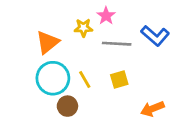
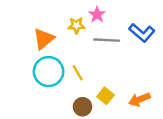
yellow square: (119, 80) -> (106, 96), moved, turned -35
brown circle: (67, 106) -> (82, 107), moved

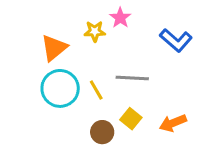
gray line: (107, 40) -> (132, 78), moved

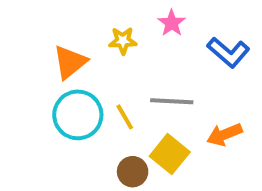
pink star: (120, 18) -> (172, 23), moved
yellow square: (131, 119) -> (170, 154), size x1.4
orange arrow: (173, 123) -> (224, 134), moved

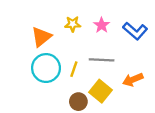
pink star: (172, 23) -> (102, 25), moved
yellow line: (125, 117) -> (74, 69), turned 49

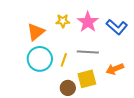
pink star: (102, 25) -> (88, 22), size x1.5
yellow square: (100, 91) -> (87, 79), turned 36

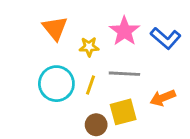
yellow star: (63, 21) -> (89, 47), moved
orange triangle: (36, 32) -> (55, 28), moved, turned -30

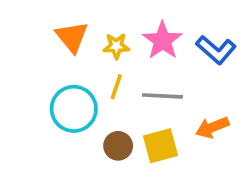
yellow star: (89, 47) -> (116, 46), moved
yellow line: (90, 85) -> (116, 87), moved
brown circle: (96, 125) -> (118, 146), moved

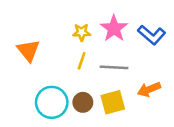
orange triangle: (72, 37) -> (28, 50), moved
cyan circle: (74, 109) -> (52, 102), moved

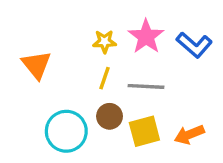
orange arrow: (149, 89) -> (189, 135), moved
brown circle: (83, 102) -> (110, 116), moved

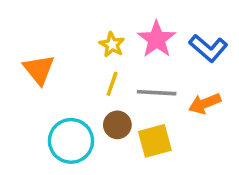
yellow star: (105, 42) -> (112, 45), turned 30
orange arrow: (189, 135) -> (205, 103), moved

